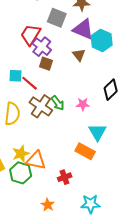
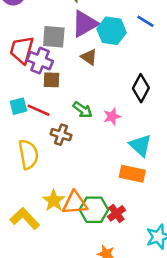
gray square: (57, 18) -> (54, 37), moved
purple triangle: (83, 29) -> (85, 24), turned -35
green arrow: (58, 103) -> (83, 110), moved
brown cross: (41, 106) -> (61, 135), size x0.7
green hexagon: (21, 173) -> (94, 210), moved

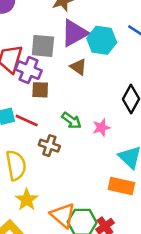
yellow star: (54, 201) -> (27, 200), moved
orange triangle: (75, 203) -> (63, 215), turned 44

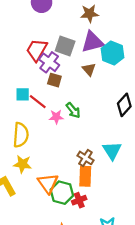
pink star: (101, 128) -> (56, 117), moved
brown cross: (49, 146) -> (85, 158), moved
orange rectangle: (121, 186) -> (85, 176), moved, turned 66
yellow star: (27, 200) -> (22, 164), turned 30

